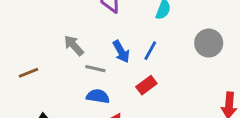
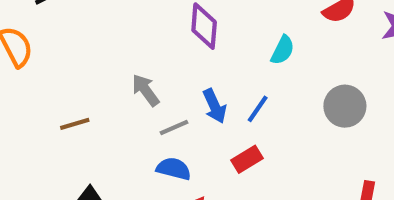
gray line: (95, 69) -> (174, 127), turned -42

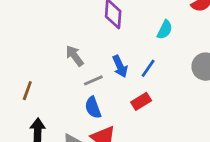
brown line: (75, 124) -> (27, 91), moved, turned -54
blue semicircle: (174, 169) -> (93, 107), turned -125

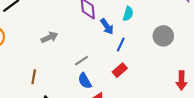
gray arrow: (75, 56) -> (50, 37), moved, turned 112
blue arrow: (120, 66) -> (107, 27), moved

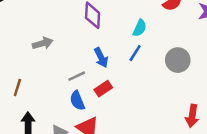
blue arrow: (107, 27) -> (101, 58), moved
blue line: (121, 45) -> (135, 53), moved
red rectangle: (120, 70) -> (103, 89), moved

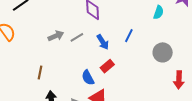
cyan semicircle: (140, 28) -> (159, 12), moved
gray circle: (178, 60) -> (163, 52), moved
gray line: (77, 76) -> (77, 37), moved

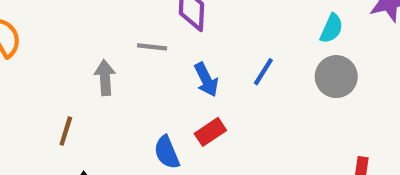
gray arrow: (56, 36) -> (105, 78), moved, turned -77
gray line: (77, 37) -> (152, 47), moved, turned 32
gray circle: (163, 52) -> (336, 77), moved

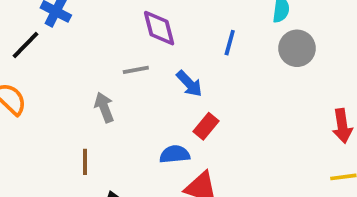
blue line: (263, 72) -> (230, 43), moved
blue semicircle: (167, 152) -> (175, 154), turned 124

